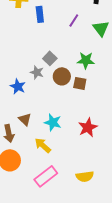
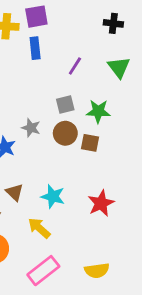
purple line: (74, 20) -> (75, 66), moved
gray square: (50, 58) -> (65, 104), moved, turned 32

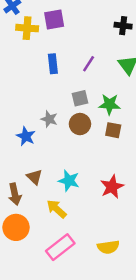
blue rectangle: (35, 48) -> (53, 64), moved
brown square: (90, 143) -> (113, 130), moved

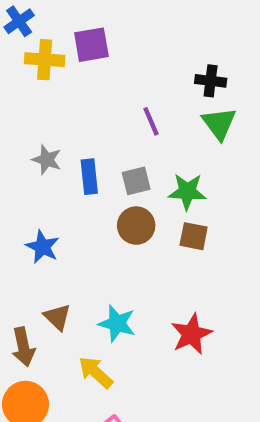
black cross: (123, 26) -> (211, 81), moved
blue rectangle: (53, 64) -> (89, 177), moved
purple line: (89, 64) -> (151, 121), turned -56
gray star: (49, 119) -> (47, 160), moved

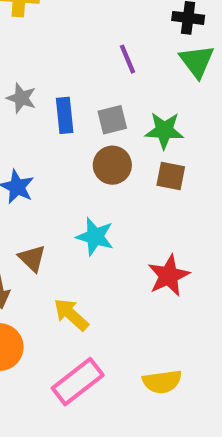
cyan star: (117, 323) -> (95, 237), moved

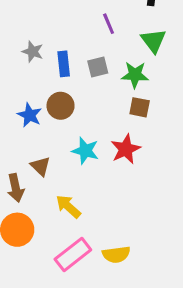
green triangle: (197, 61) -> (153, 41), moved
brown circle: (112, 165) -> (61, 106), moved
red star: (169, 276) -> (126, 149), moved
yellow semicircle: (162, 382) -> (116, 254), moved

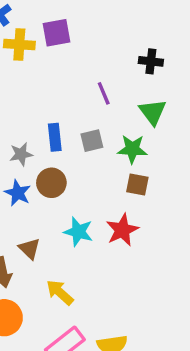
gray star: (33, 52) -> (21, 154), moved, turned -30

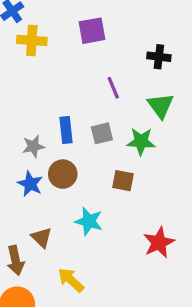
purple square: (56, 33) -> (92, 31), moved
brown square: (137, 184) -> (123, 181), moved
red star: (122, 230) -> (159, 242), moved

